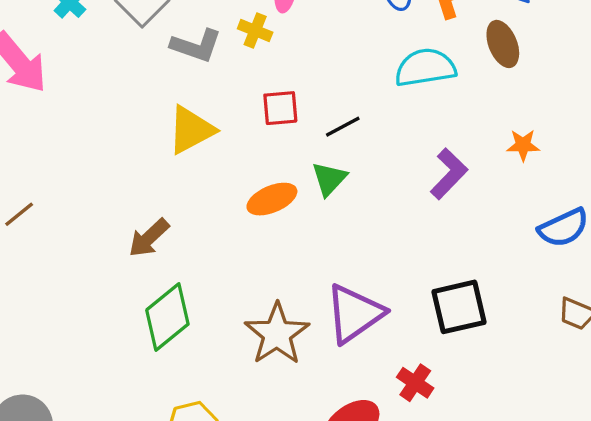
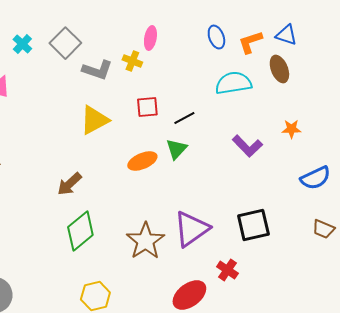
purple L-shape: (449, 174) -> (247, 146), turned 92

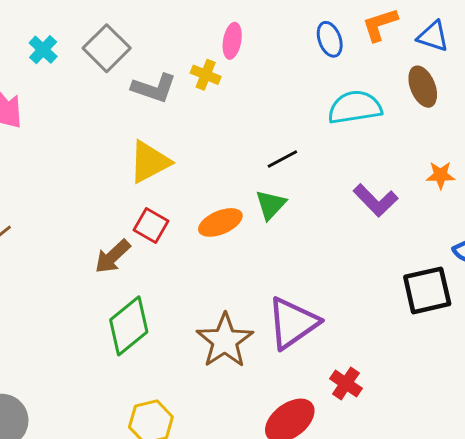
orange L-shape: (250, 42) -> (380, 25), moved
red square: (147, 107) -> (151, 225), moved, turned 35
black square: (253, 225) -> (427, 290), moved

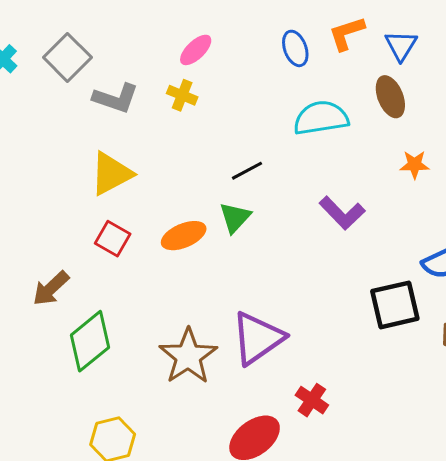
blue triangle: (433, 36) -> (401, 45), turned 44
pink ellipse: (232, 41) -> (196, 50), turned 36
yellow cross: (206, 75) -> (182, 95), moved
orange star: (440, 175) -> (415, 165), moved
brown arrow: (113, 256) -> (51, 288), moved

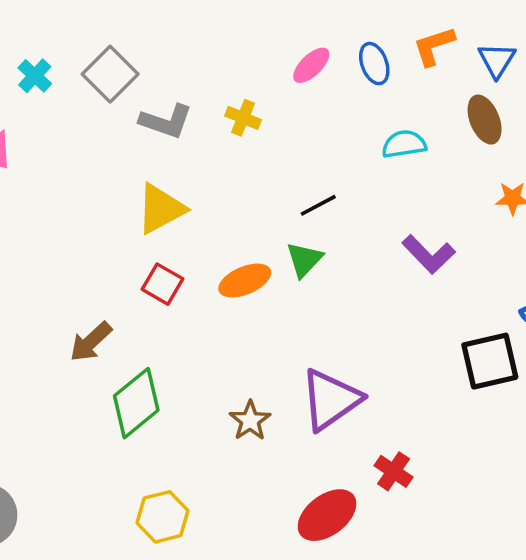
pink ellipse: (196, 50) -> (311, 65), moved
cyan semicircle: (321, 118) -> (404, 144), size x0.7
brown star: (188, 356) -> (250, 421), size x0.6

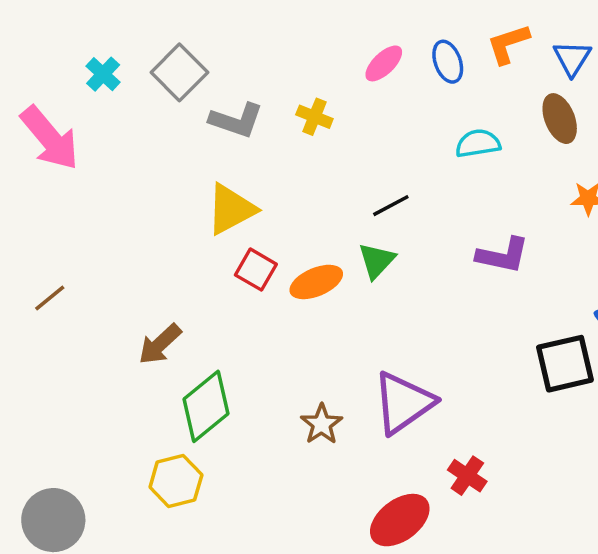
purple L-shape: (429, 254) -> (503, 255), turned -34
red square: (163, 284) -> (256, 270), moved
yellow hexagon: (163, 517) -> (176, 481), moved

